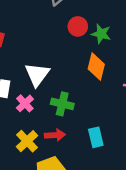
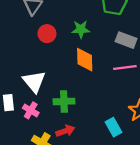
red circle: (78, 26) -> (47, 34), moved
cyan rectangle: (96, 137) -> (113, 127), moved

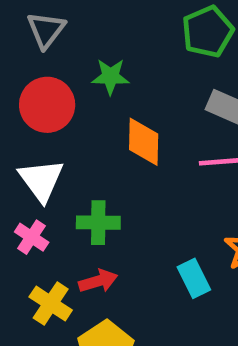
green star: (81, 29) -> (110, 77), moved
red circle: (47, 34) -> (47, 105), moved, size x1.5

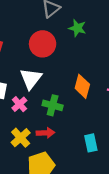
green star: (110, 77) -> (77, 28), moved
orange diamond: (144, 142) -> (82, 86), moved

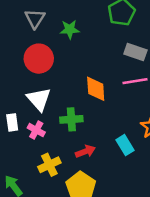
red arrow: (46, 133) -> (85, 151), moved
yellow cross: (21, 138) -> (49, 165), turned 36

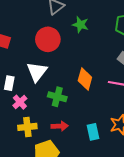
pink cross: (36, 130) -> (20, 102), moved

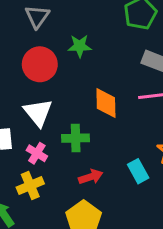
green star: (80, 25) -> (80, 46), moved
pink cross: (20, 102) -> (37, 153), moved
yellow cross: (27, 127) -> (30, 186), moved

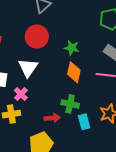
green star: (80, 46) -> (72, 48), moved
green cross: (76, 138) -> (70, 104), moved

